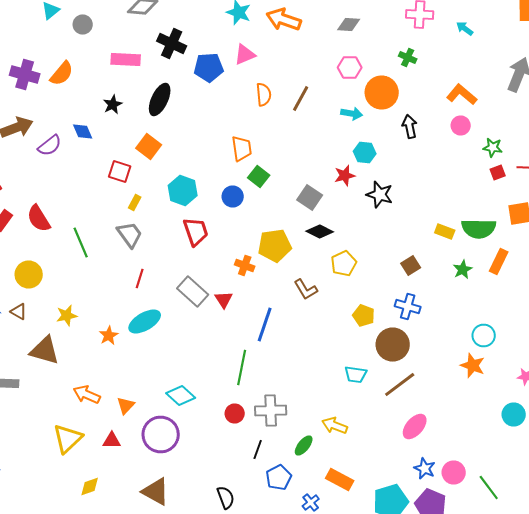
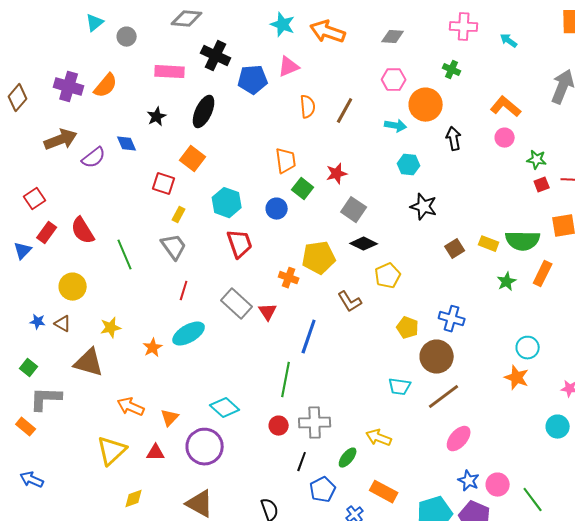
red star: (345, 176) -> (337, 174), moved
brown square: (411, 266) -> (455, 249), moved

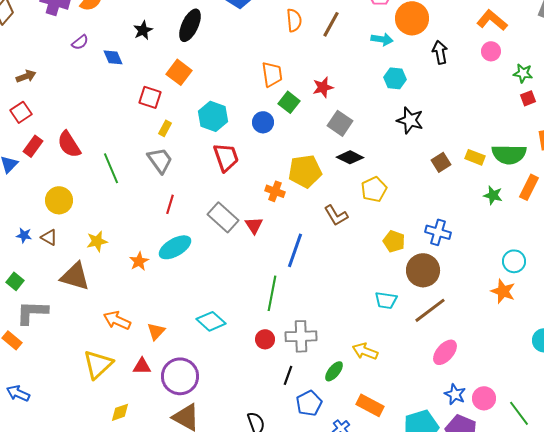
brown arrow: (61, 140) -> (26, 76), moved, size x0.6
purple semicircle: (94, 158) -> (80, 42), moved, size x0.7
green star: (507, 282) -> (493, 195), turned -30
purple circle: (205, 447) -> (180, 376), moved

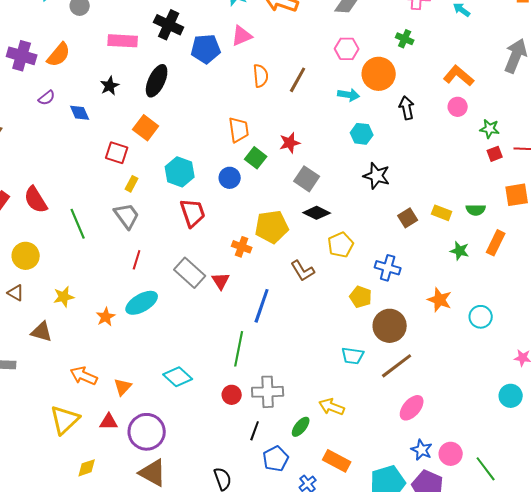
green semicircle: (509, 154) -> (476, 210), size x0.6
blue cross: (438, 232) -> (388, 268), moved
brown triangle: (75, 276) -> (42, 332), size x0.7
orange star: (503, 291) -> (440, 300), moved

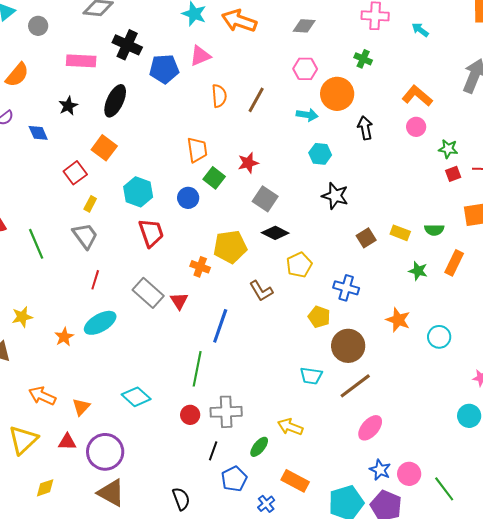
red square: (117, 153) -> (75, 173), turned 35

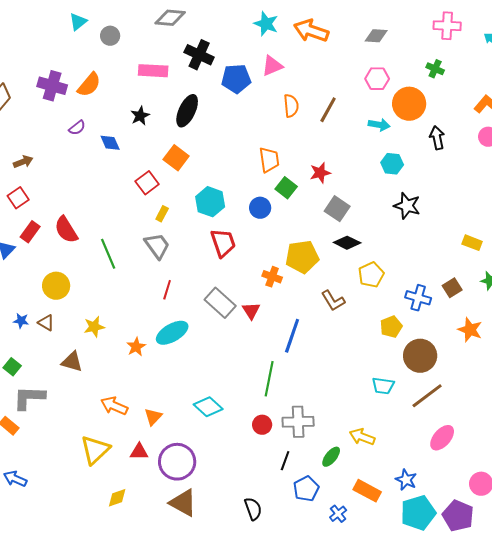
brown square: (366, 238) -> (452, 288), moved
yellow pentagon: (319, 317) -> (391, 327), turned 30
blue star: (380, 470) -> (406, 480), moved

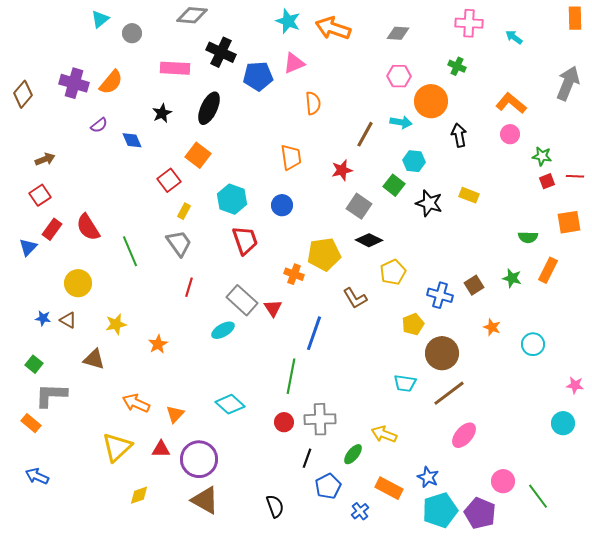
brown line: (328, 110) -> (365, 134), moved
green square: (286, 188) -> (394, 185), moved
yellow rectangle: (472, 243) -> (469, 195), moved
orange star: (470, 330) -> (492, 327), size x0.7
cyan ellipse: (172, 333) -> (223, 330), moved, size x0.7

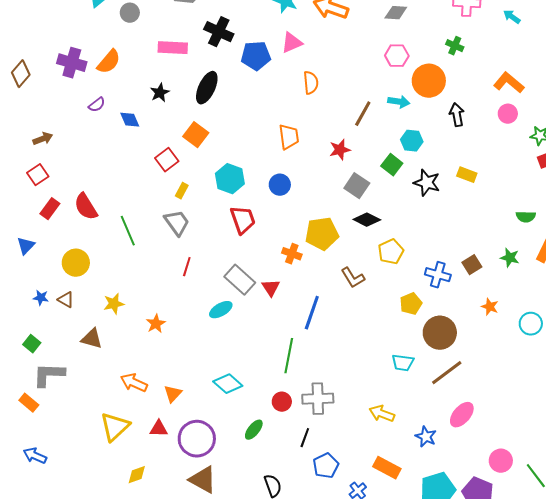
blue triangle: (28, 247) -> (26, 246), moved
green ellipse: (353, 454) -> (254, 430), moved
blue star: (428, 477) -> (426, 437), moved

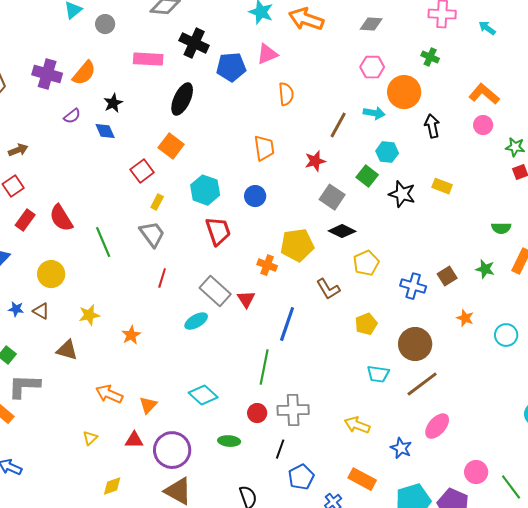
black star: (160, 93) -> (113, 103), moved
yellow pentagon: (411, 304) -> (366, 324), moved
yellow triangle: (115, 427) -> (90, 438), size x0.5
green ellipse: (254, 430) -> (229, 441), turned 55

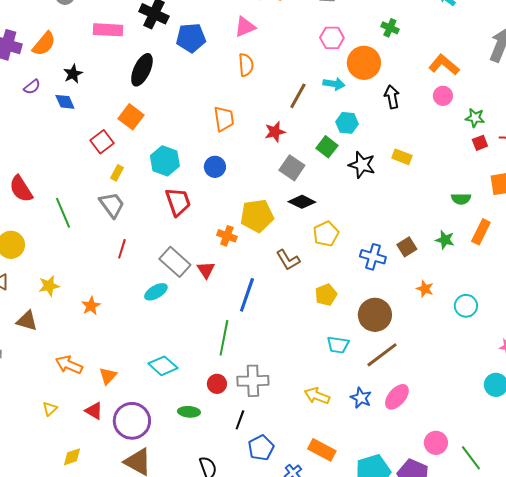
pink triangle: (267, 54) -> (245, 27), moved
red triangle: (134, 440) -> (94, 411), turned 30
blue star: (401, 448) -> (361, 398), moved

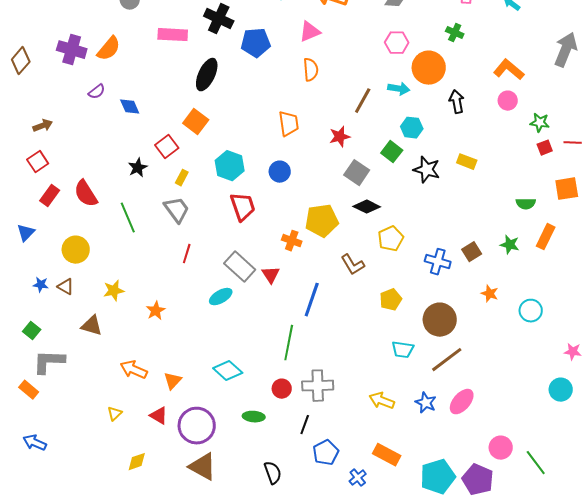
black star: (73, 74) -> (138, 168), moved

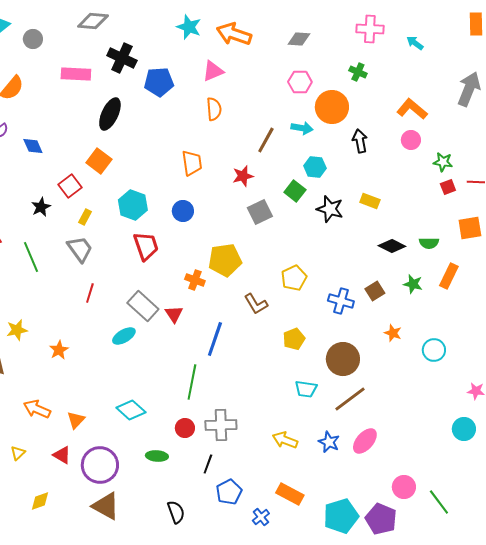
gray square: (357, 173) -> (260, 212), turned 30
black diamond: (367, 207) -> (392, 246), moved

